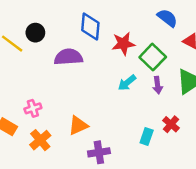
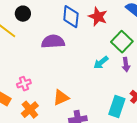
black circle: (35, 33) -> (23, 14), moved
red star: (123, 44) -> (98, 17), moved, turned 30
cyan rectangle: (147, 136) -> (117, 107), size x1.5

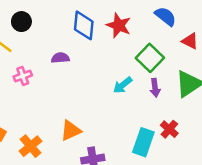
purple semicircle: (53, 42) -> (60, 58), size x0.6
pink cross: (24, 84) -> (23, 76), moved

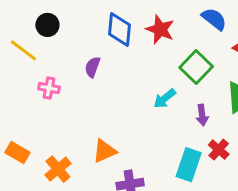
purple semicircle: (60, 58) -> (93, 67), turned -66
pink cross: (23, 76) -> (49, 88), turned 30
purple arrow: (155, 88) -> (202, 115), moved

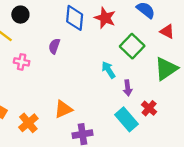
cyan arrow: (165, 99) -> (108, 70), turned 96
purple arrow: (202, 115) -> (128, 88), moved
cyan rectangle: (189, 165) -> (127, 119), turned -60

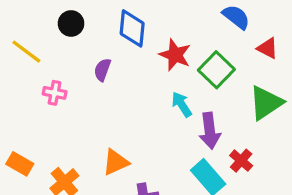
black circle: (20, 15) -> (71, 23), moved
red star: (105, 18) -> (175, 55), moved
purple arrow: (128, 88) -> (210, 131), size x1.5

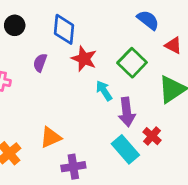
red star: (175, 55) -> (84, 59), moved

